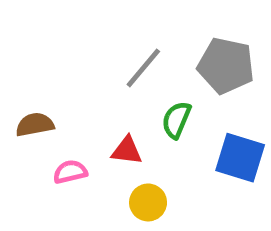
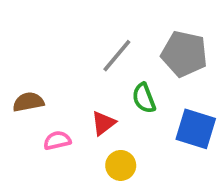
green semicircle: (176, 120) -> (144, 98), turned -44
red triangle: (127, 151) -> (103, 123), turned -44

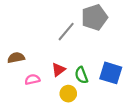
gray pentagon: (184, 54) -> (94, 17), moved, turned -30
green semicircle: (144, 98) -> (81, 75), moved

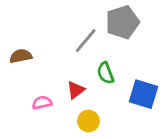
brown semicircle: (16, 58) -> (21, 56), moved
green semicircle: (81, 75) -> (105, 73), moved

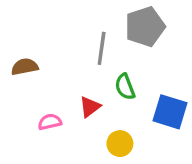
gray line: (86, 41) -> (102, 48), turned -32
yellow circle: (88, 121) -> (120, 144), moved

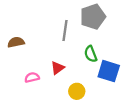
green semicircle: (125, 87) -> (91, 54), moved

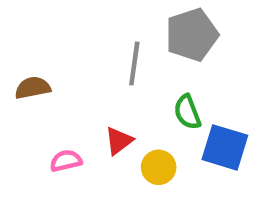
yellow circle: (77, 91) -> (159, 167), moved

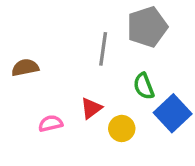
blue square: (225, 147) -> (173, 113), turned 30

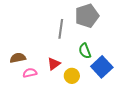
brown semicircle: (25, 67) -> (18, 58), moved

